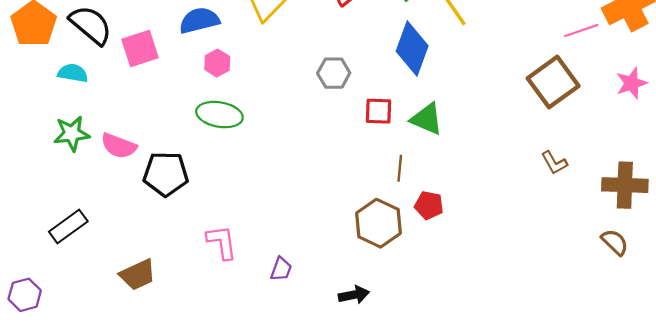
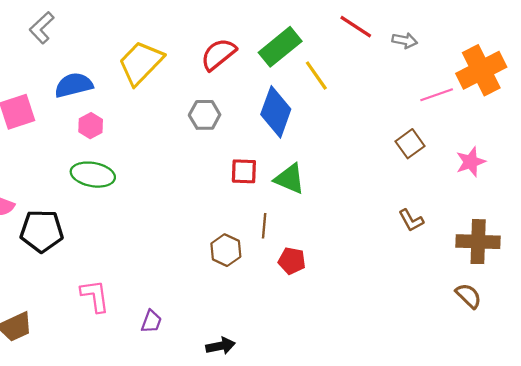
gray hexagon: (334, 73) -> (205, 115), moved
brown square: (553, 82) -> (410, 144), size x0.6
pink star: (632, 83) -> (471, 162), moved
brown hexagon: (378, 223) -> (226, 250), moved, size x0.7

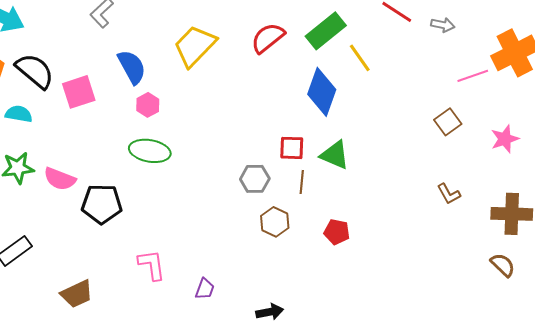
blue semicircle: (74, 85) -> (132, 67), turned 75
gray hexagon: (205, 115) -> (255, 179), moved
brown line: (264, 226) -> (302, 182), moved

